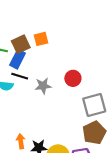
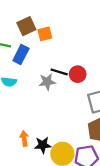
brown square: (21, 44) -> (26, 26), moved
black line: (20, 76) -> (59, 72), moved

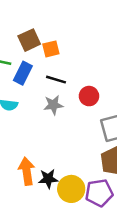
black line: (59, 72) -> (56, 80), moved
orange arrow: (24, 138) -> (27, 171), size x1.5

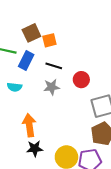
orange arrow: (27, 171) -> (29, 125), moved
black star: (48, 179) -> (35, 149), moved

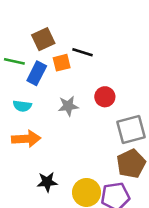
orange square: (49, 40) -> (62, 63), moved
black line: (54, 66) -> (83, 52), moved
orange arrow: (29, 125) -> (26, 139), moved, turned 95

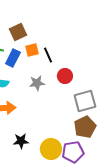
black line: (83, 52) -> (48, 55), moved, turned 49

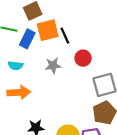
orange square: (32, 50) -> (48, 30), size x1.5

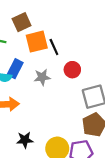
blue rectangle: (27, 39) -> (15, 69), moved

